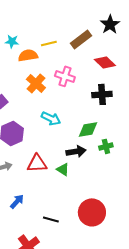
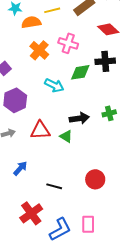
green diamond: (88, 129) -> (80, 72), moved
red circle: (92, 212) -> (95, 179), size x0.7

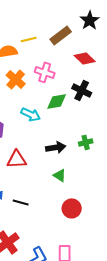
black cross: (105, 61) -> (82, 90), turned 30
green triangle: (66, 136) -> (60, 175), moved
black line: (54, 186) -> (21, 202), moved

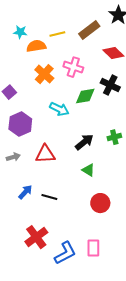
black arrow: (56, 147) -> (84, 142), turned -30

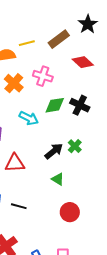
black cross: (110, 85) -> (80, 105), moved
green cross: (114, 137) -> (75, 146), moved, turned -32

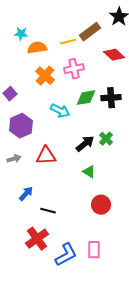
yellow line: (27, 43) -> (68, 42), moved
pink cross: (43, 76) -> (74, 69), turned -30
black cross: (80, 105) -> (111, 98), turned -30
black line: (19, 206) -> (48, 211), moved

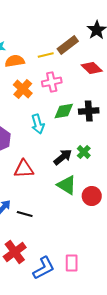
cyan arrow: (60, 111) -> (38, 124), turned 48
green triangle: (89, 172) -> (67, 185), size x1.5
red circle: (101, 205) -> (92, 196), moved
black line: (48, 211) -> (25, 214), moved

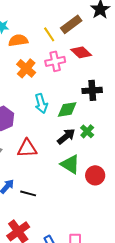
yellow line: (46, 55) -> (49, 34), turned 70
red diamond: (92, 68) -> (81, 52), moved
green diamond: (64, 111) -> (67, 109), moved

